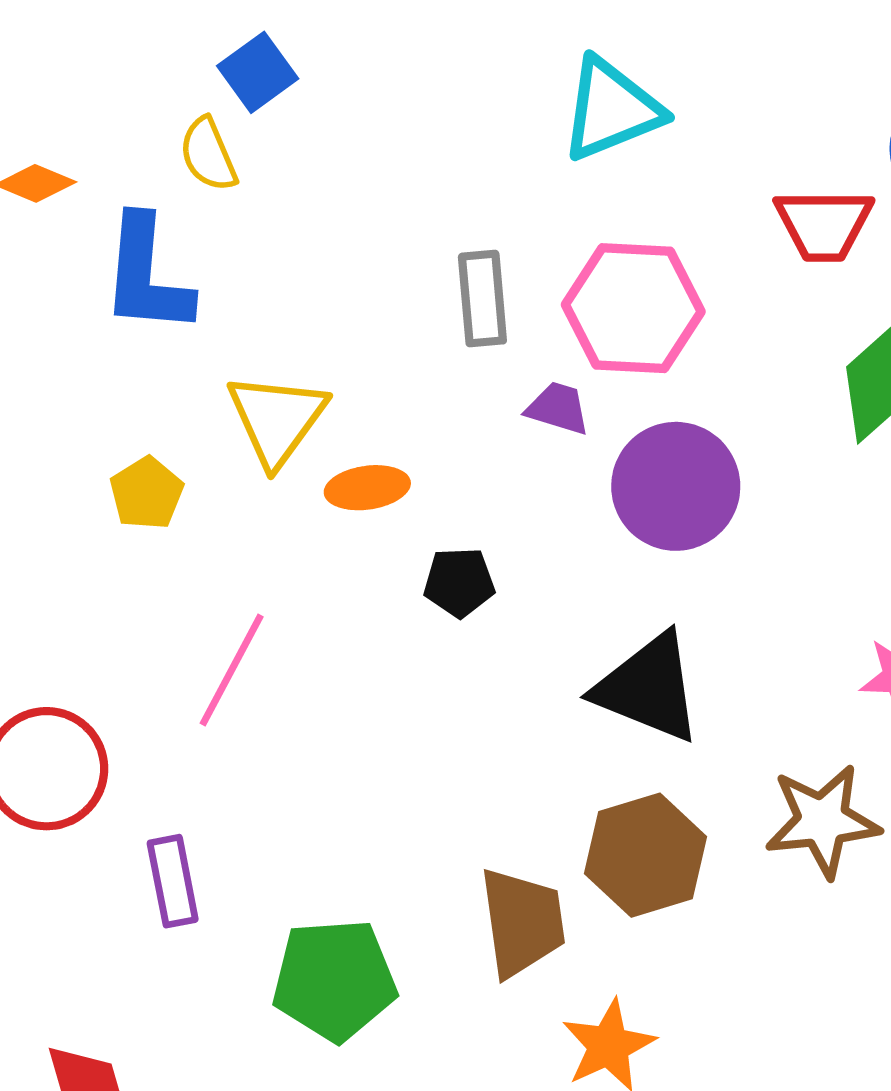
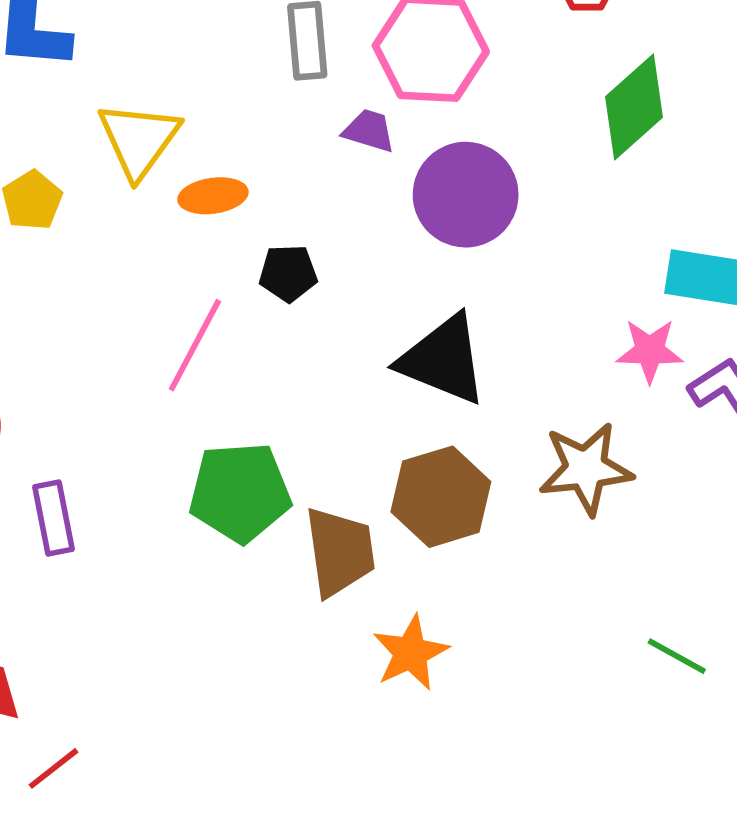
pink line: (232, 670) -> (195, 345), moved
green pentagon: (334, 980) -> (240, 492), moved

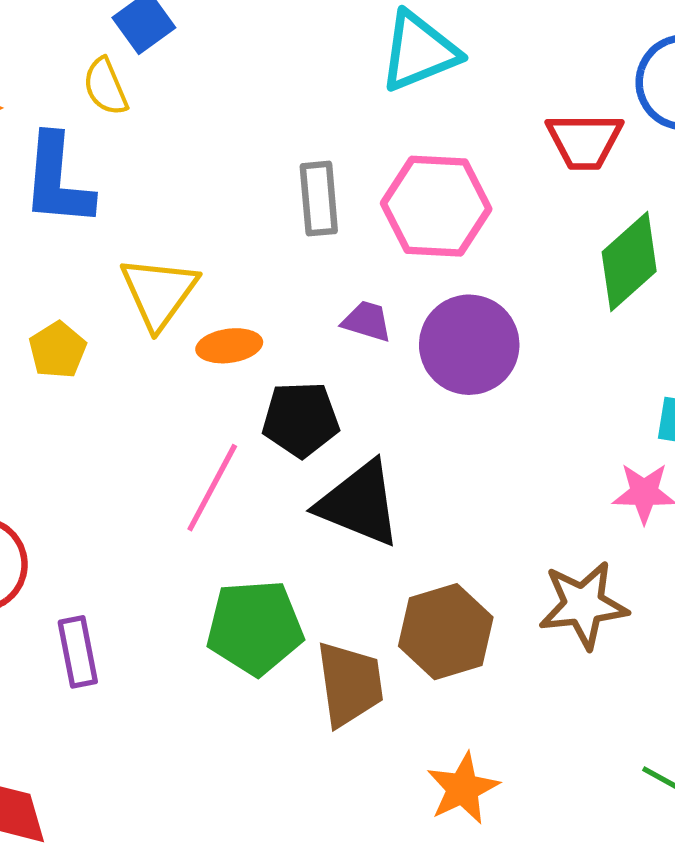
purple trapezoid: (369, 131) -> (367, 321), moved
black pentagon: (288, 273) -> (301, 419), size x1.4
black triangle: (443, 360) -> (359, 504), moved
orange star: (411, 653) -> (463, 788), moved

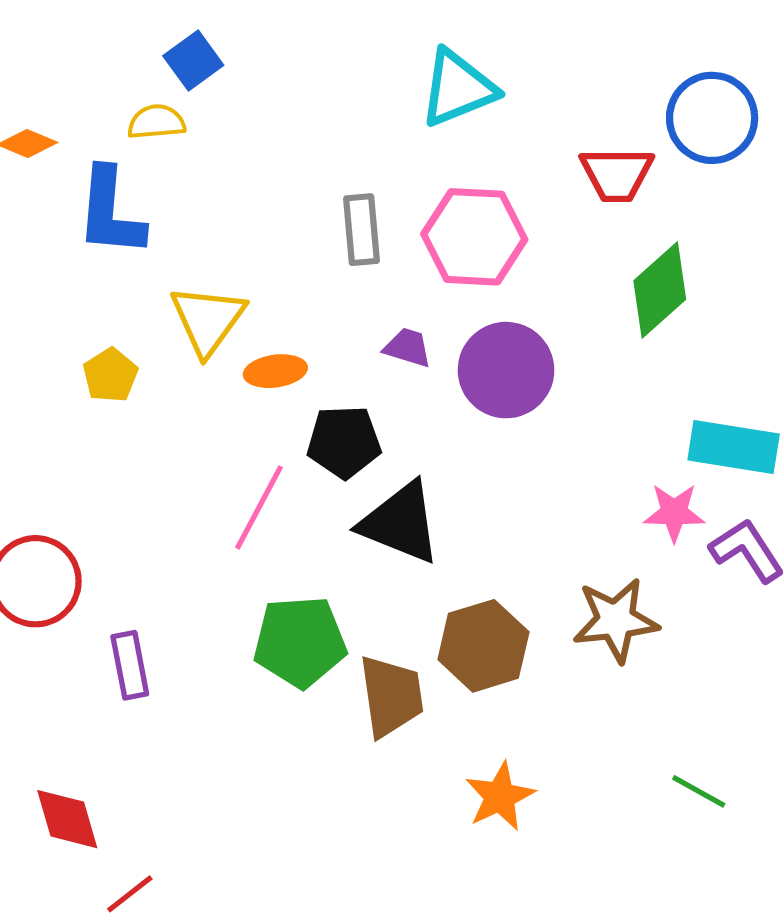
yellow semicircle: (105, 87) -> (156, 122), turned 108

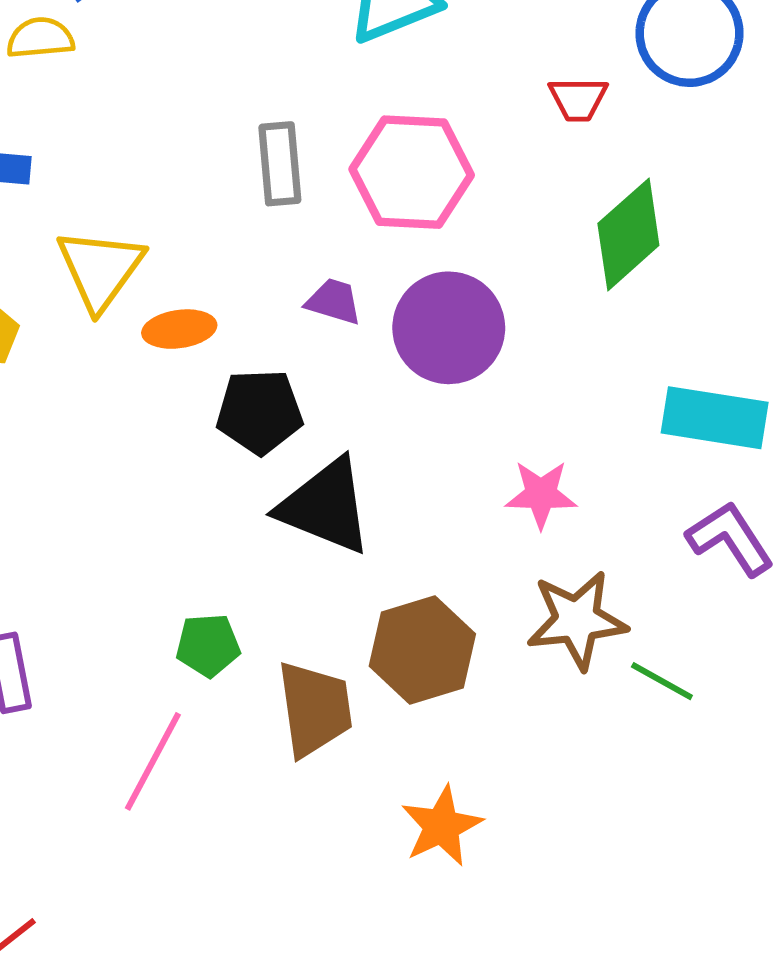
red trapezoid: (617, 174) -> (578, 99), size x0.7
pink line: (259, 507) -> (153, 761), moved
pink star: (674, 513) -> (541, 494), moved
green pentagon: (300, 642) -> (208, 645), size x0.6
green line: (699, 791) -> (662, 681), moved

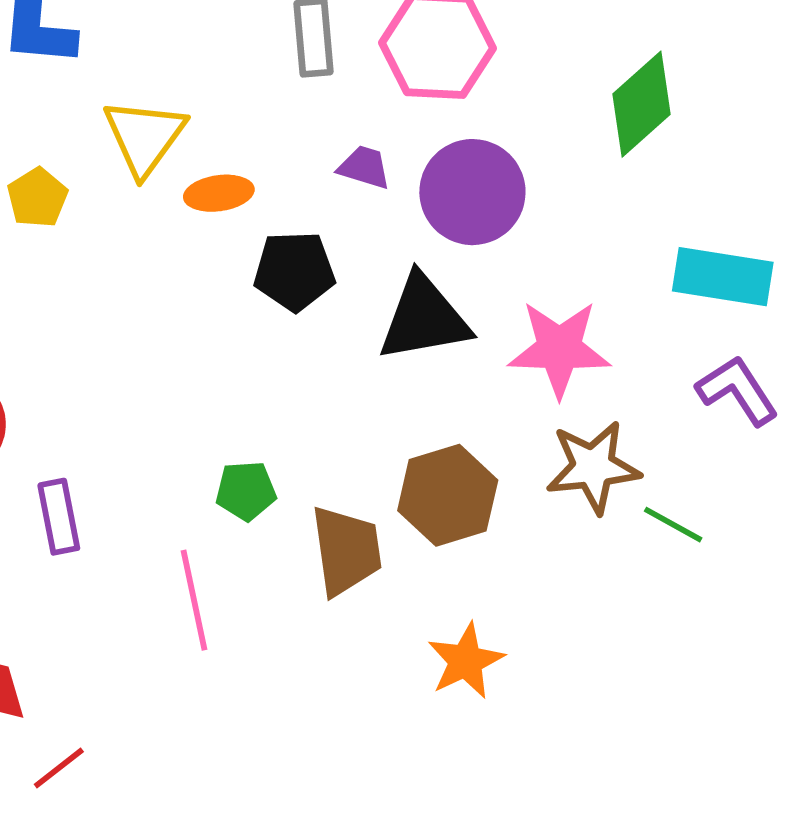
pink star: (541, 494) -> (559, 349), size x1.5
black triangle: (325, 506) -> (424, 318), moved, turned -32
pink line: (153, 761) -> (194, 600), turned -40

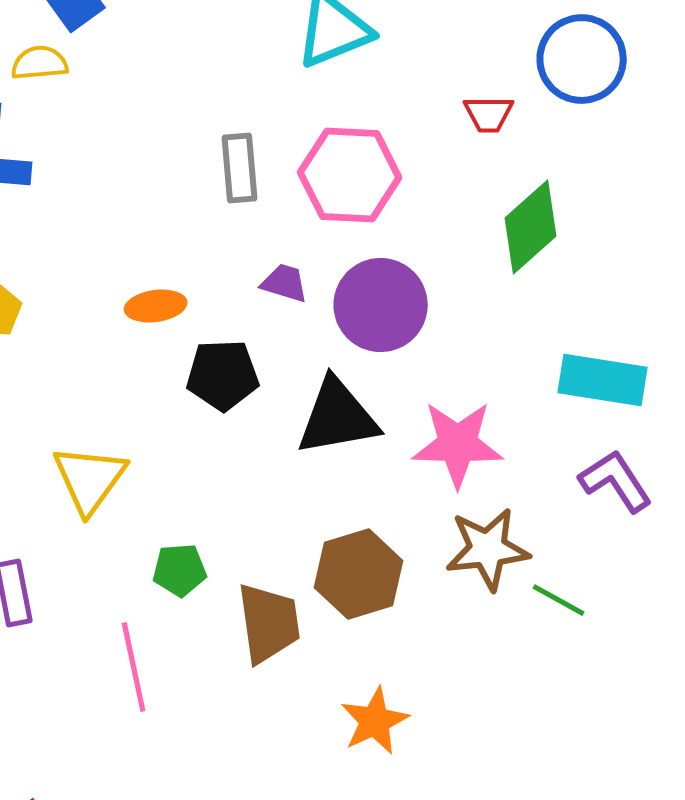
yellow triangle: (144, 137) -> (90, 479), moved

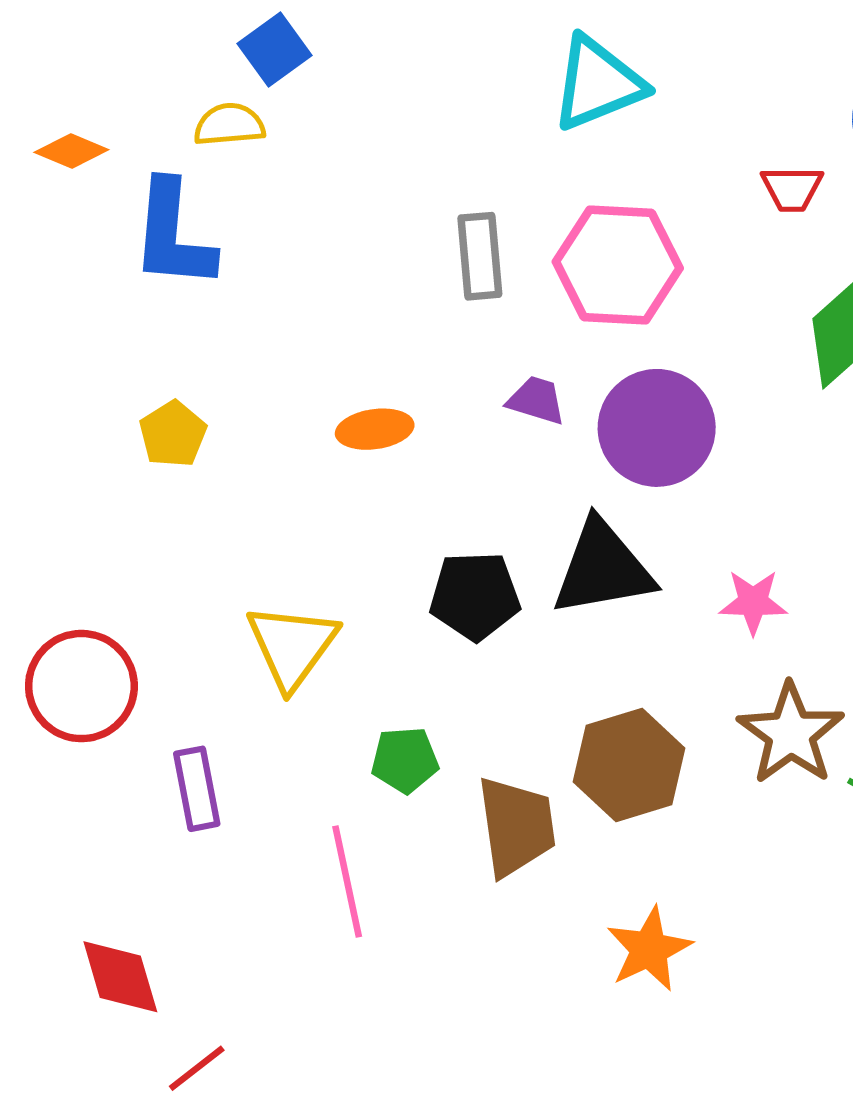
black pentagon: (223, 375) -> (475, 596), moved
pink star: (458, 444) -> (753, 602), size x0.6
brown star: (488, 549) -> (791, 734), turned -30

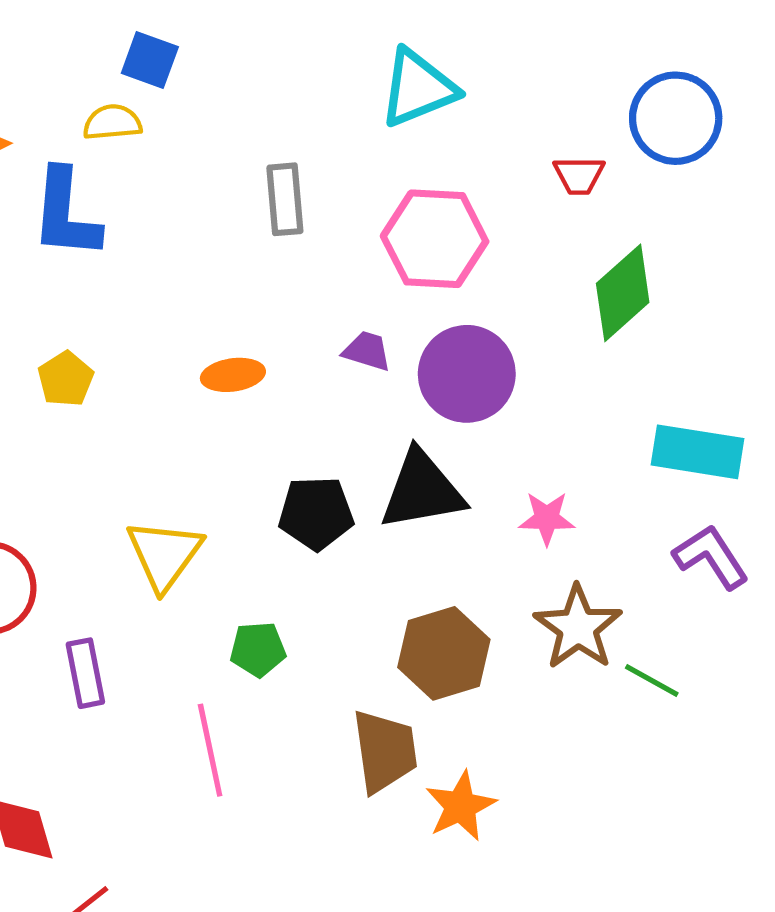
blue square: (274, 49) -> (150, 60), turned -34
gray rectangle: (480, 256) -> (285, 199), moved
brown trapezoid: (516, 826) -> (385, 751), moved

